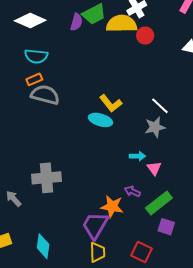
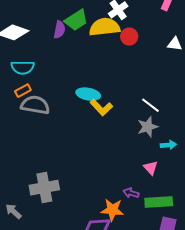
cyan ellipse: (101, 120) -> (88, 94), moved
cyan arrow: (137, 156) -> (168, 145), moved
green rectangle: (159, 203) -> (159, 202), turned 40

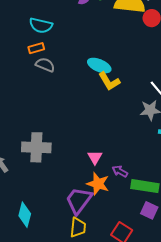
gray semicircle: (35, 105) -> (45, 65), size x0.7
pink triangle: (151, 168) -> (95, 157), moved

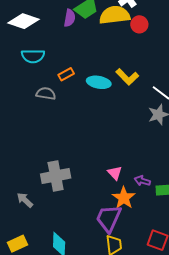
orange rectangle: (36, 48) -> (66, 74), moved
yellow L-shape: (109, 81) -> (127, 77), moved
orange star: (98, 184) -> (124, 198), turned 30

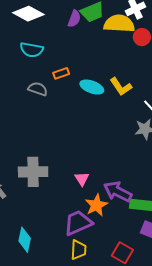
pink triangle: (115, 173) -> (82, 179), moved
purple arrow: (142, 181) -> (118, 192), size x1.8
purple trapezoid: (109, 218) -> (78, 223), turned 32

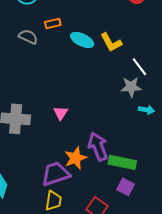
pink triangle: (82, 179) -> (61, 113), moved
purple arrow: (118, 192) -> (98, 147), turned 36

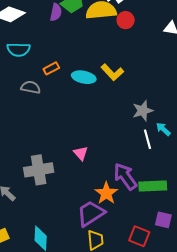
white line: (139, 67) -> (147, 139), moved, turned 36
cyan arrow: (147, 110) -> (163, 129), turned -133
purple square: (126, 187) -> (163, 220), moved

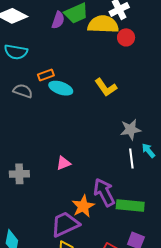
cyan ellipse: (84, 77) -> (61, 88), moved
pink triangle: (81, 153) -> (63, 163), turned 42
gray cross: (39, 170) -> (19, 174), size x0.7

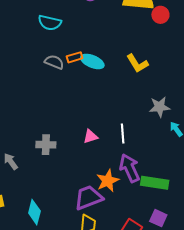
orange rectangle: (46, 75) -> (75, 57), moved
white line: (131, 158) -> (123, 134), moved

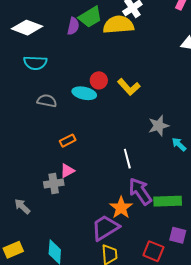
red circle: (160, 15) -> (99, 80), moved
orange rectangle: (75, 57) -> (68, 141), moved
pink triangle: (90, 137) -> (67, 171), moved

